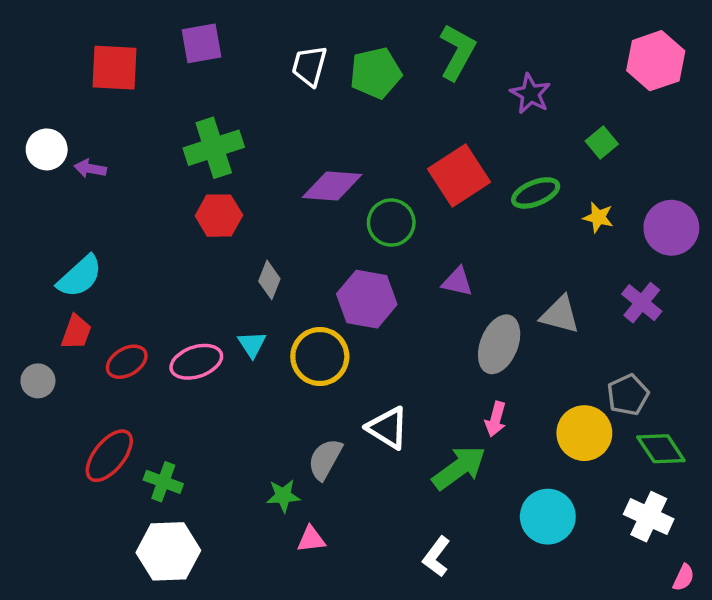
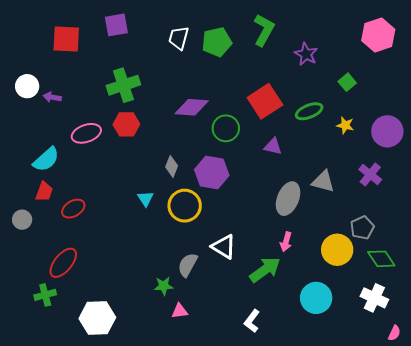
gray diamond: (269, 280) -> (172, 166), moved
purple triangle: (457, 282) -> (273, 146), moved
pink ellipse: (196, 362) -> (86, 133), moved
green cross: (163, 482) -> (45, 295), moved, turned -35

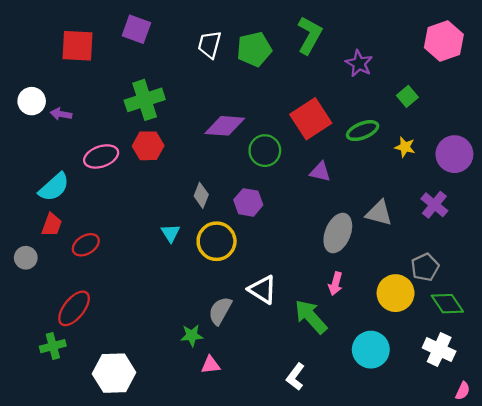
purple square: (116, 25) -> (136, 29), turned 30
purple hexagon: (212, 172) -> (248, 202), size x0.7
green arrow: (265, 270) -> (311, 317), turned -96

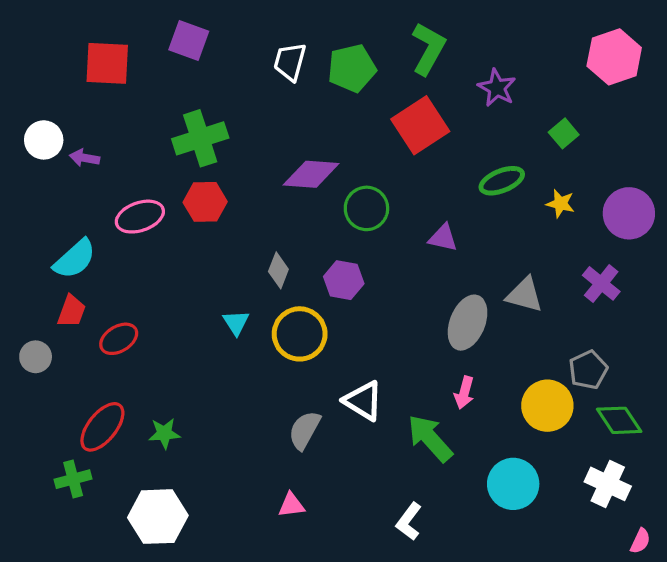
red square: (311, 119) -> (420, 125), moved
green star: (192, 335) -> (164, 433), moved

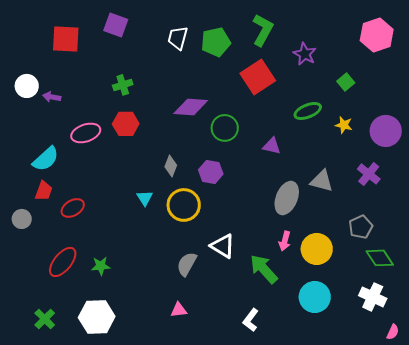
green cross: (200, 138) -> (123, 85), size x0.6
yellow circle: (547, 406) -> (317, 249), moved
green cross: (73, 479) -> (45, 319), moved, turned -30

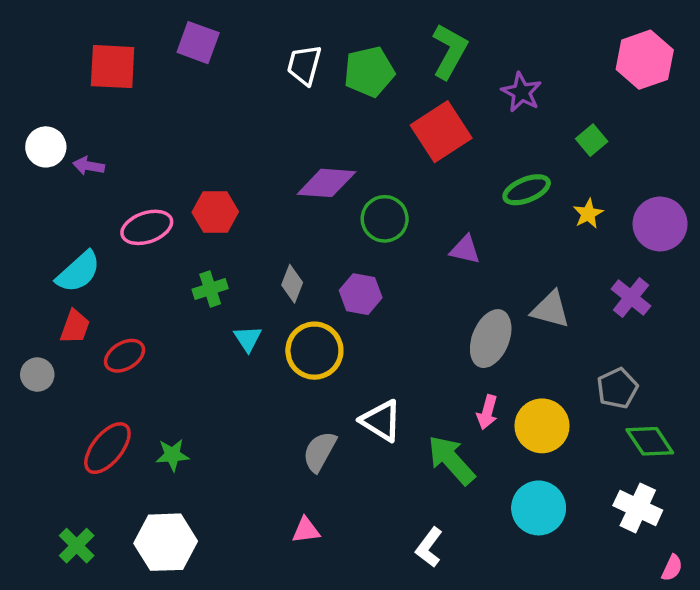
green cross: (123, 85) -> (210, 289), moved
yellow star: (344, 125) -> (588, 214), turned 30

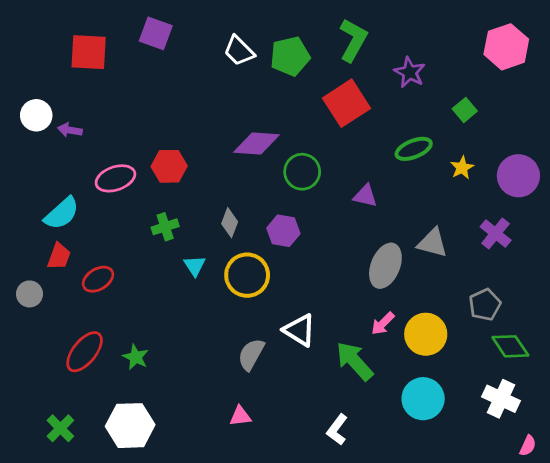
white trapezoid: (304, 65) -> (239, 51), turned -60
pink arrow: (487, 412) -> (383, 323), turned 30
green star: (172, 455) -> (136, 357), turned 30

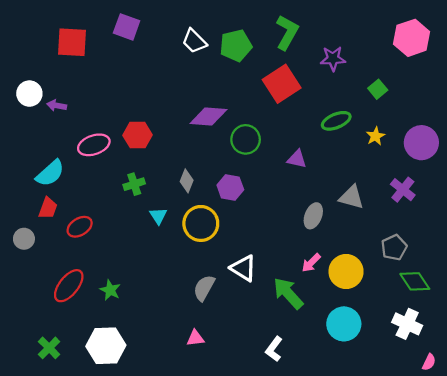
purple star: (410, 72) -> (333, 59), turned -30
gray ellipse: (385, 266) -> (313, 216), size x0.7

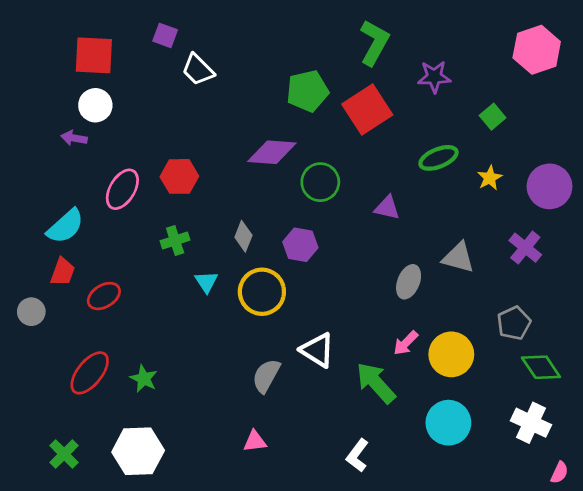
purple square: (127, 27) -> (165, 35), size x0.7
white trapezoid: (194, 41) -> (198, 70), moved
green pentagon: (236, 45) -> (307, 91), moved
white circle: (29, 94) -> (95, 105), moved
pink ellipse: (94, 145) -> (122, 189), turned -40

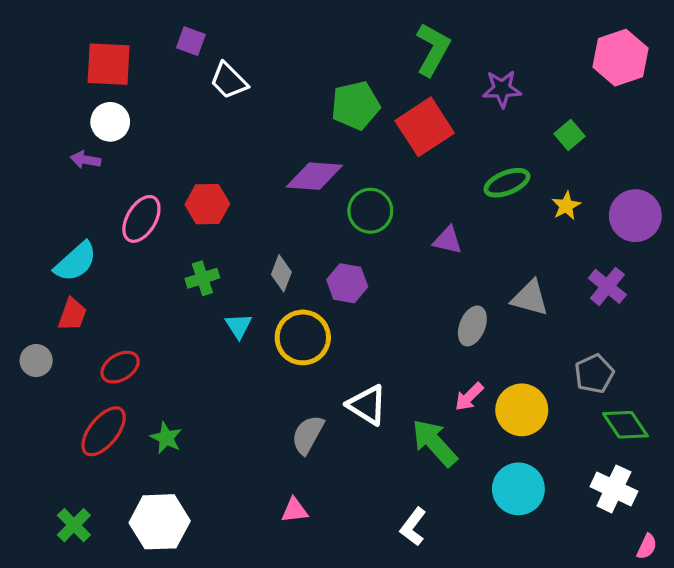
red ellipse: (104, 296) -> (120, 367), moved

